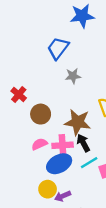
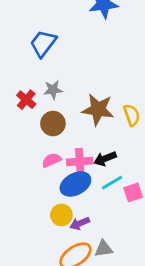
blue trapezoid: (58, 48) -> (43, 43), moved
gray star: (73, 76) -> (53, 90), moved
brown star: (78, 122) -> (98, 109), moved
black arrow: (83, 143) -> (105, 159), turned -84

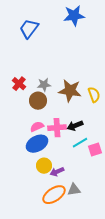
blue trapezoid: (43, 43) -> (29, 29), moved
gray star: (53, 90) -> (44, 85), moved
blue ellipse: (75, 184) -> (37, 144), moved

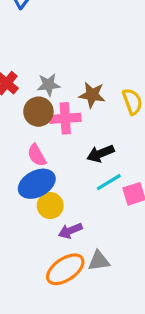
brown star: (70, 91) -> (92, 95), size x0.7
pink semicircle: (37, 127) -> (37, 155), turned -96
pink cross: (57, 128) -> (65, 118), moved
yellow circle: (44, 166) -> (50, 206), moved

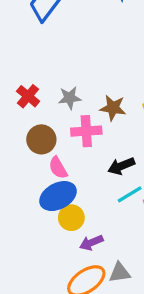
brown circle: (38, 112) -> (41, 139), moved

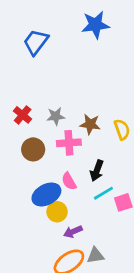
black arrow: (121, 166) -> (97, 171), turned -48
pink semicircle: (58, 168) -> (69, 181), moved

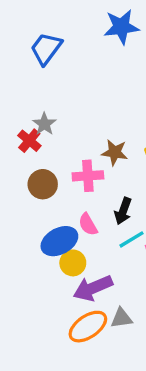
gray star: (56, 116) -> (44, 124), moved, turned -30
purple arrow: (73, 232) -> (93, 288), size x1.6

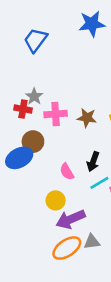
red cross: (29, 141) -> (23, 109), turned -30
pink cross: (88, 176) -> (56, 114), moved
blue ellipse: (59, 241) -> (19, 158), moved

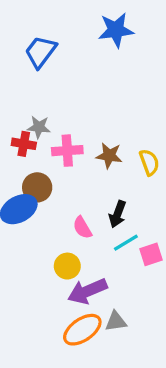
gray star: (34, 96) -> (39, 127), turned -30

